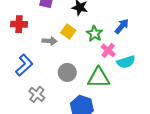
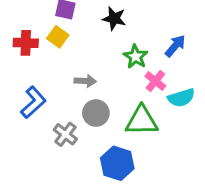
yellow square: (68, 32) -> (58, 37), moved
gray arrow: (49, 41) -> (85, 81), moved
gray cross: (37, 94) -> (65, 134), moved

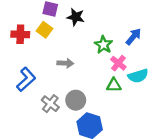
black star: (114, 18) -> (76, 17), moved
gray circle: (96, 113) -> (76, 100), moved
green triangle: (142, 121) -> (114, 85), moved, size x0.6

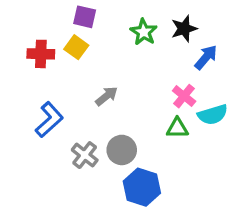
black star: (76, 17) -> (184, 29), moved, turned -30
green star: (103, 45) -> (144, 32), moved
gray arrow: (65, 63) -> (107, 96), turned -42

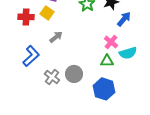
gray arrow: (107, 96) -> (56, 37), moved
blue hexagon: (142, 187) -> (104, 89), moved

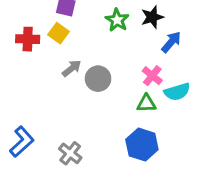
blue L-shape: (31, 56) -> (22, 142), moved
gray circle: (74, 74) -> (98, 79), moved
gray cross: (52, 77) -> (70, 153), moved

